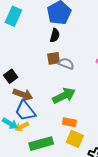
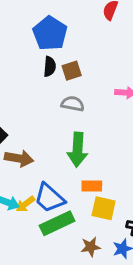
brown square: (54, 58) -> (72, 71), moved
green arrow: (64, 96) -> (78, 150), turned 130
blue trapezoid: (25, 111) -> (49, 198), moved

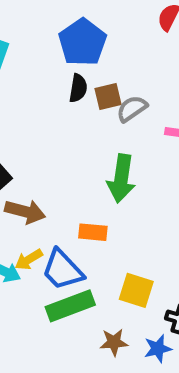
gray semicircle: (73, 104) -> (132, 109), moved, turned -50
green arrow: (78, 150) -> (121, 178), moved
orange rectangle: (92, 186) -> (93, 232), moved
yellow arrow: (25, 204) -> (29, 260), moved

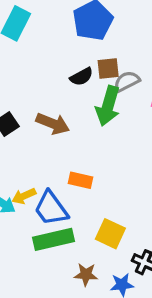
black semicircle: (78, 88) -> (81, 77), moved, turned 45
green arrow: (121, 178) -> (108, 106), moved
brown arrow: (25, 212) -> (53, 124), moved

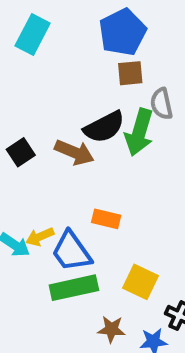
brown square: (108, 69) -> (130, 73), moved
black semicircle: (81, 77) -> (104, 127), moved, size x1.5
gray semicircle: (127, 81) -> (161, 104), turned -76

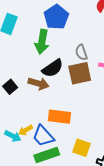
brown square: (130, 73) -> (80, 73), moved, size x1.6
green arrow: (139, 132) -> (42, 42), moved
orange rectangle: (106, 219) -> (59, 117), size x1.5

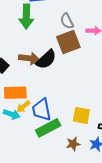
black semicircle: (53, 68) -> (46, 59), moved
orange rectangle: (59, 117) -> (15, 93), moved
blue trapezoid: (43, 136) -> (42, 110), turned 40

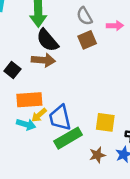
brown square: (68, 42) -> (87, 40), size x0.7
black semicircle: (46, 59) -> (47, 40), moved, turned 95

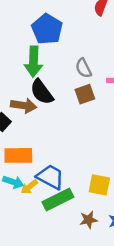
brown arrow: (43, 60) -> (24, 106), moved
yellow arrow: (39, 115) -> (29, 187), moved
blue trapezoid: (60, 118) -> (50, 177), turned 128

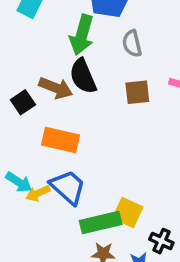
gray semicircle: (84, 68) -> (132, 44), moved
orange rectangle: (18, 155) -> (61, 140), moved
green rectangle: (58, 200) -> (101, 222), moved

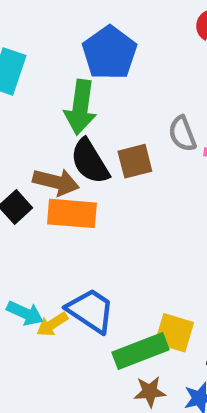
gray semicircle: (132, 44) -> (182, 134), moved
brown square: (137, 92) -> (135, 161), moved
orange rectangle: (61, 140) -> (72, 213), moved

